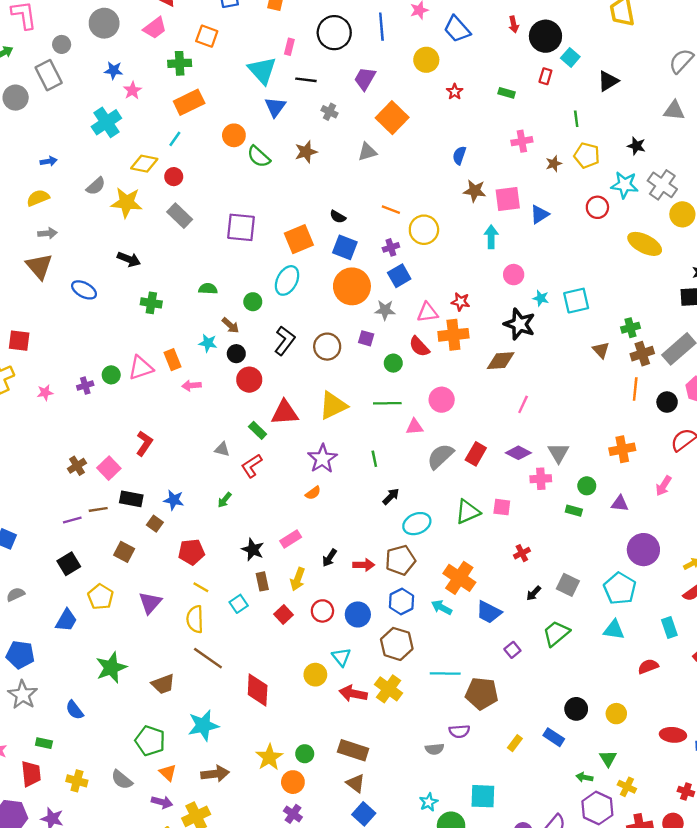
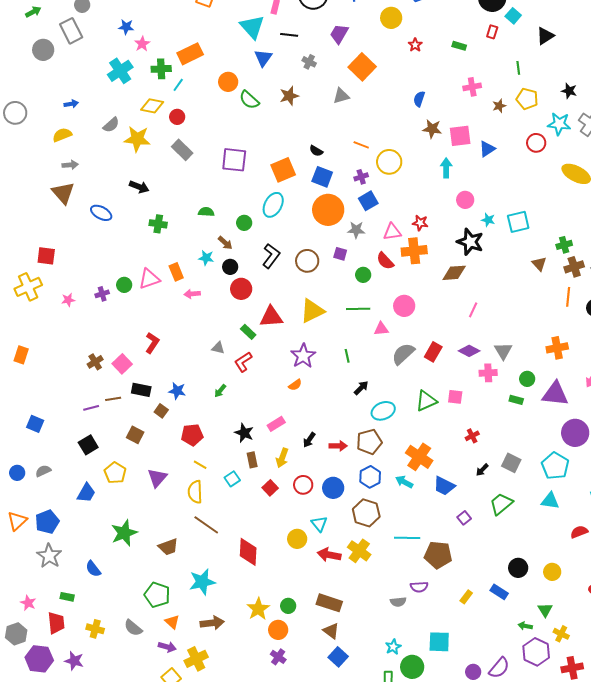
green cross: (180, 63) -> (161, 69), moved
purple triangle: (620, 504) -> (555, 394), size x1.8
blue pentagon: (20, 655) -> (47, 522), turned -30

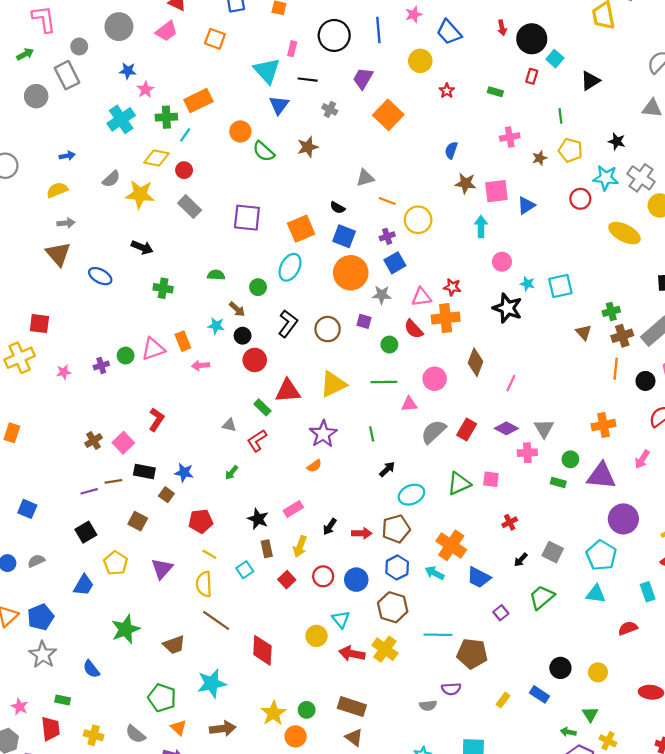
gray triangle: (341, 96) -> (365, 178), moved
brown diamond: (454, 273) -> (475, 362), moved, turned -65

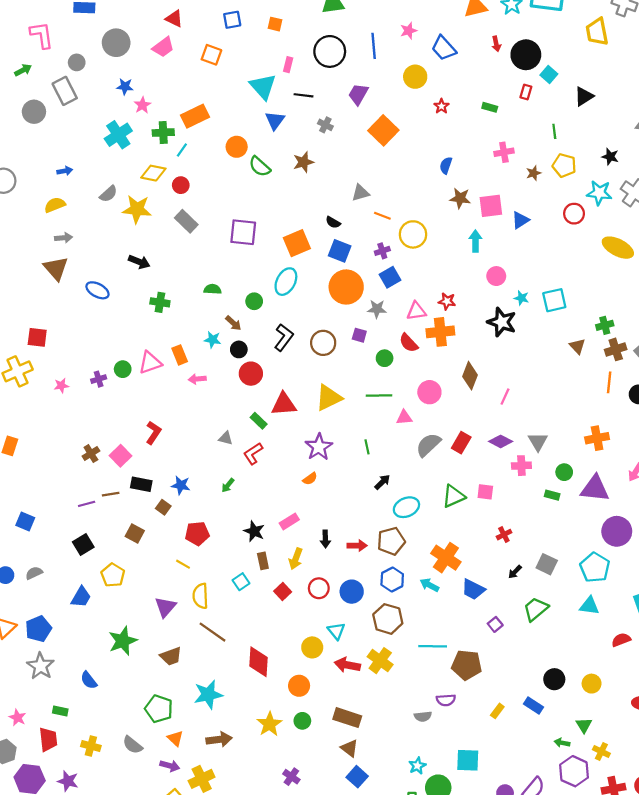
black arrow: (330, 527) -> (325, 539), turned -35
yellow line: (209, 554) -> (183, 564), moved
purple triangle: (162, 569) -> (165, 607), moved
orange circle: (296, 736) -> (299, 686), moved

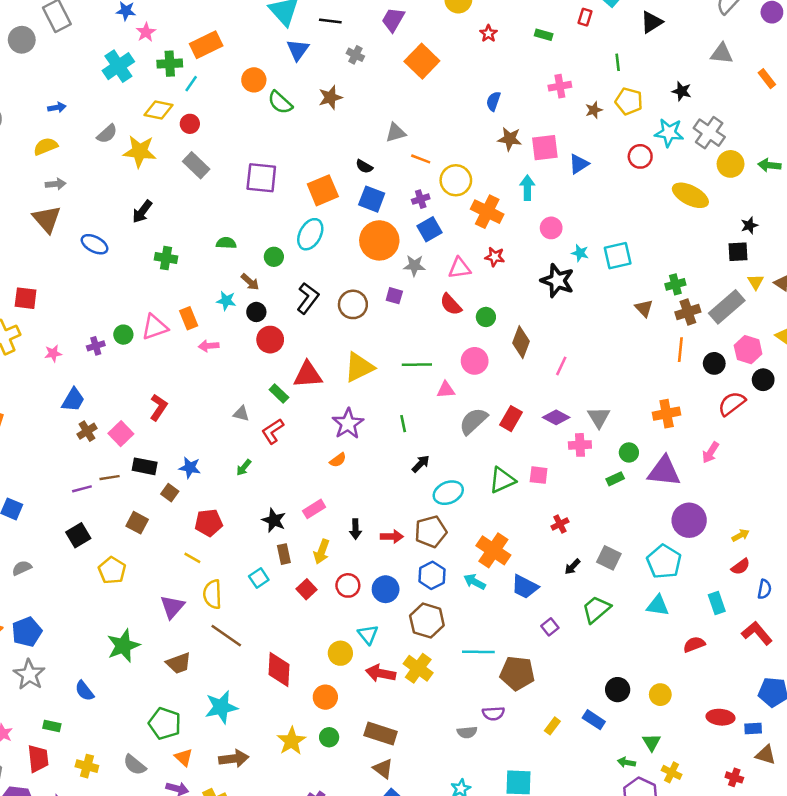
black arrow: (139, 262) -> (142, 212), turned 105
orange cross: (440, 332) -> (487, 212), moved, turned 32
green circle: (385, 358) -> (486, 317), moved
green rectangle: (552, 495) -> (615, 479), turned -40
blue trapezoid: (81, 597) -> (73, 400), moved

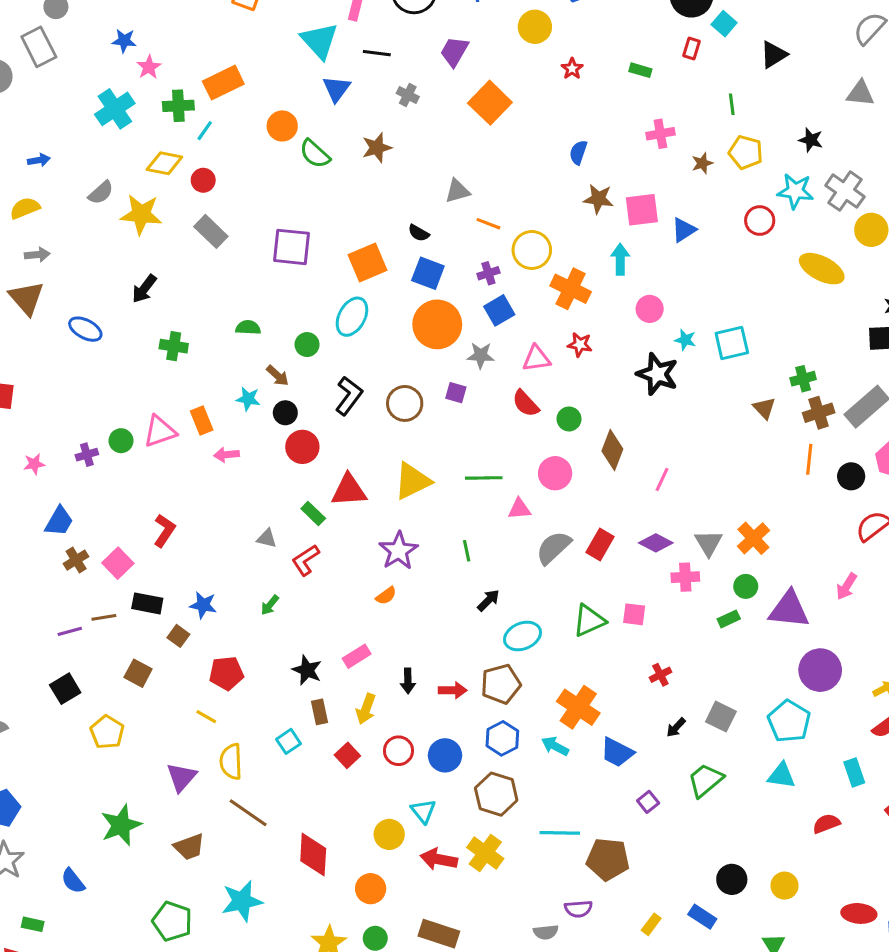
orange cross: (667, 414) -> (753, 538), moved, turned -32

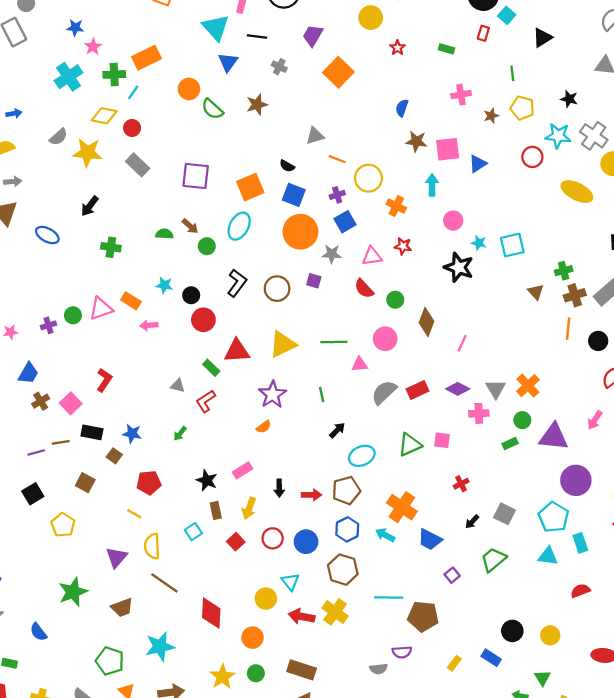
orange cross: (571, 289) -> (396, 206), size x0.7
brown arrow: (278, 376) -> (190, 226), moved
orange rectangle: (202, 421) -> (131, 301), turned -36
red rectangle: (600, 545) -> (418, 390), turned 35
cyan rectangle: (854, 772) -> (580, 543), moved

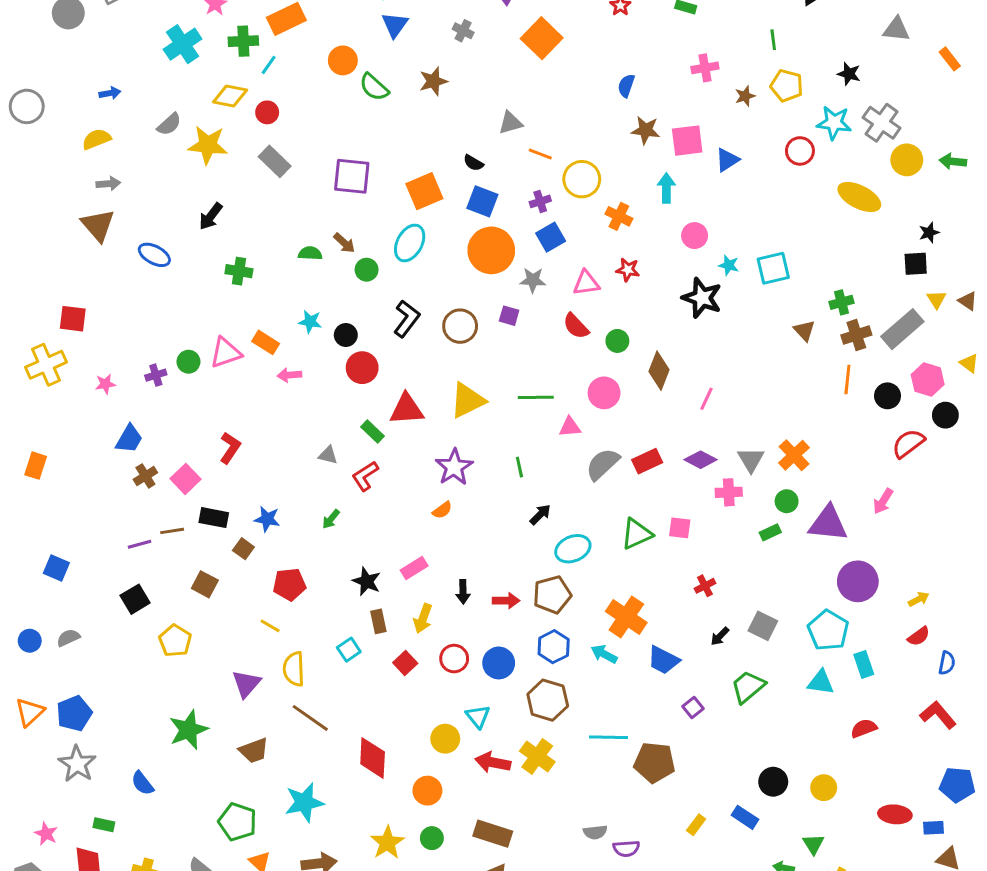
purple semicircle: (402, 652) -> (626, 848), moved

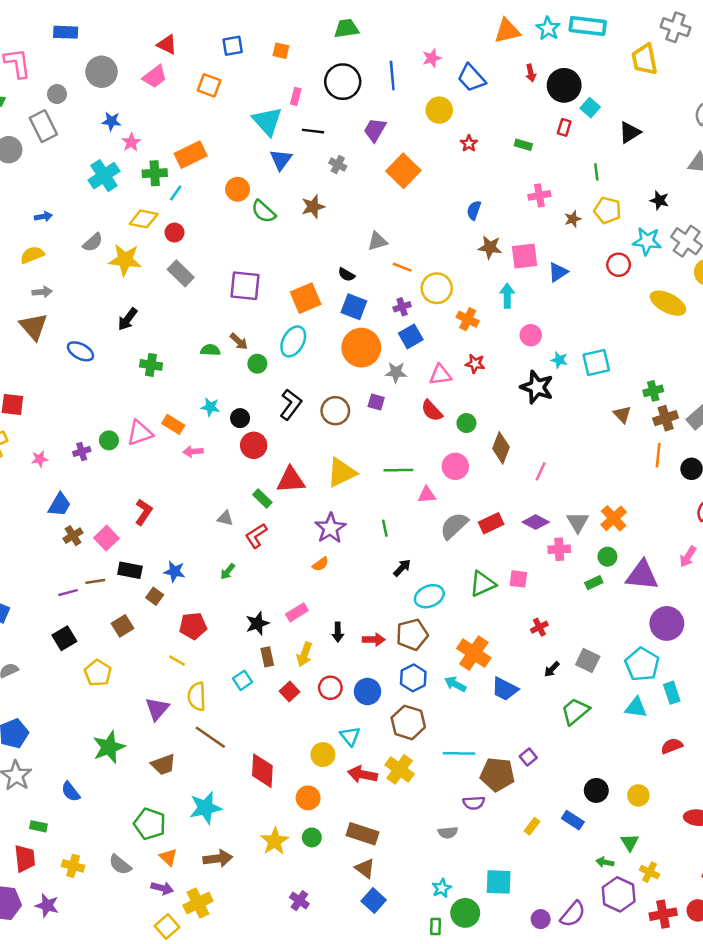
black star: (367, 581) -> (257, 623), turned 30
brown square: (205, 584) -> (123, 626), turned 30
purple square: (693, 708) -> (528, 757), moved
purple semicircle: (626, 848) -> (474, 803), moved

